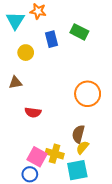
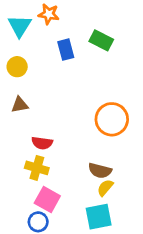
yellow circle: (26, 53) -> (17, 67), moved
brown semicircle: (78, 134) -> (100, 171), turned -90
yellow cross: (55, 154) -> (37, 168), moved

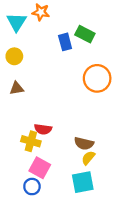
blue rectangle: (66, 50) -> (65, 42), moved
orange circle: (112, 119) -> (97, 78), moved
red semicircle: (42, 143) -> (43, 129), moved

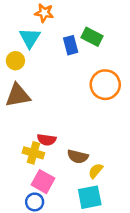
cyan triangle: (17, 22) -> (30, 38), moved
brown triangle: (17, 88) -> (18, 95), size x1.6
brown semicircle: (84, 143) -> (78, 156), moved

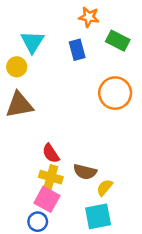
orange star: (44, 13) -> (89, 17), moved
green rectangle: (92, 37) -> (118, 41), moved
red semicircle: (47, 140) -> (51, 153), turned 48
yellow cross: (33, 153) -> (51, 177), moved

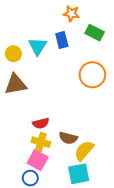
cyan triangle: (32, 42) -> (38, 46), moved
red semicircle: (51, 153) -> (41, 123), turned -70
yellow semicircle: (105, 188) -> (84, 151), size x1.5

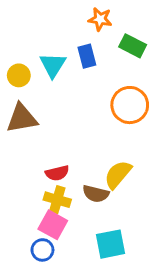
yellow semicircle: (84, 151) -> (118, 175), moved

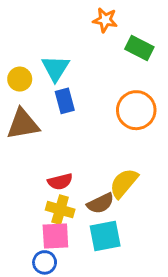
blue rectangle: (87, 56) -> (65, 101), moved
brown semicircle: (96, 194) -> (101, 203), turned -40
pink square: (53, 225) -> (55, 236), turned -32
cyan square: (110, 244) -> (105, 236), moved

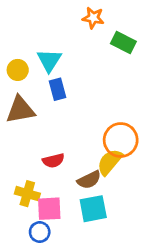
orange circle: (136, 110) -> (121, 140), moved
yellow cross: (60, 210) -> (27, 194), moved

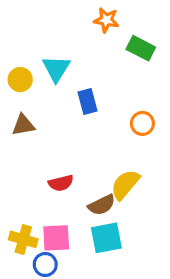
blue rectangle: (57, 89) -> (88, 101), moved
brown triangle: (20, 110) -> (23, 125), size x0.7
orange circle: (121, 140) -> (142, 123), moved, size x0.6
yellow cross: (27, 194) -> (23, 239), moved

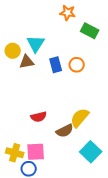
orange circle: (142, 123) -> (77, 65), moved
brown triangle: (23, 125) -> (27, 62), moved
cyan square: (106, 238) -> (91, 152), moved, turned -35

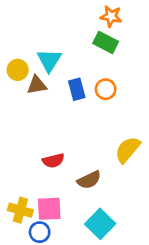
orange star: (68, 13) -> (111, 16), moved
green rectangle: (90, 31) -> (106, 42), moved
yellow semicircle: (80, 118) -> (128, 150), moved
cyan square: (91, 152) -> (100, 224), moved

